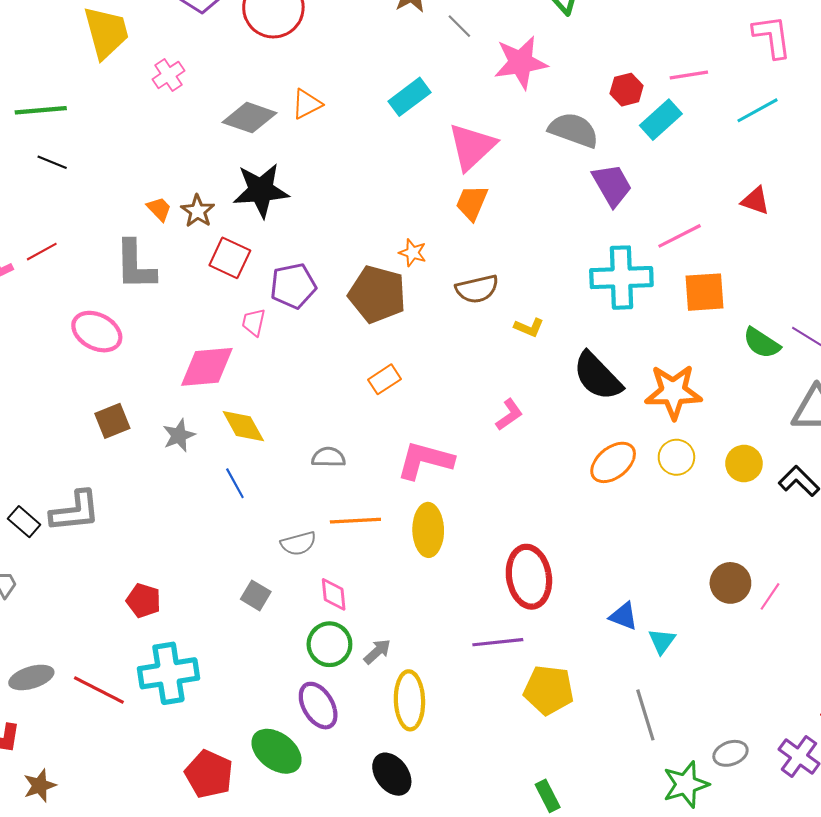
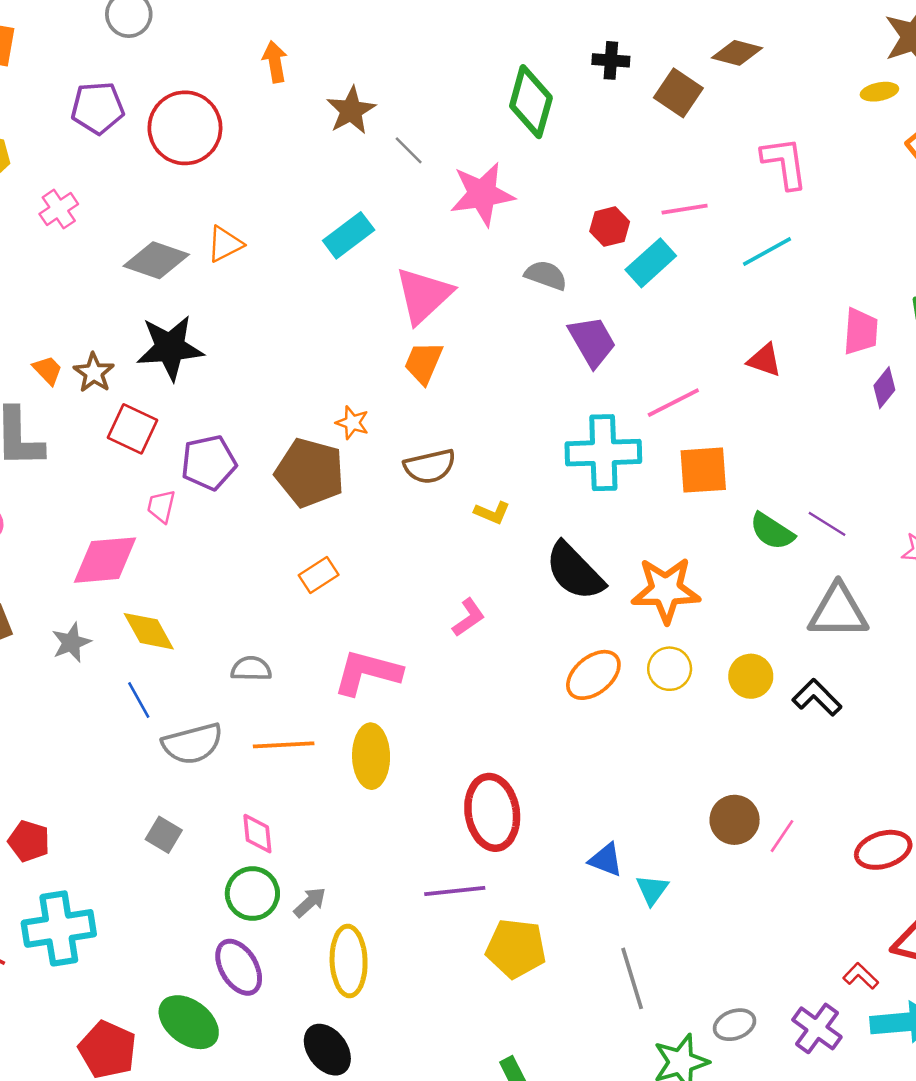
gray semicircle: (574, 130) -> (546, 275), size x0.7
gray semicircle: (298, 543) -> (192, 744), moved, size x1.4

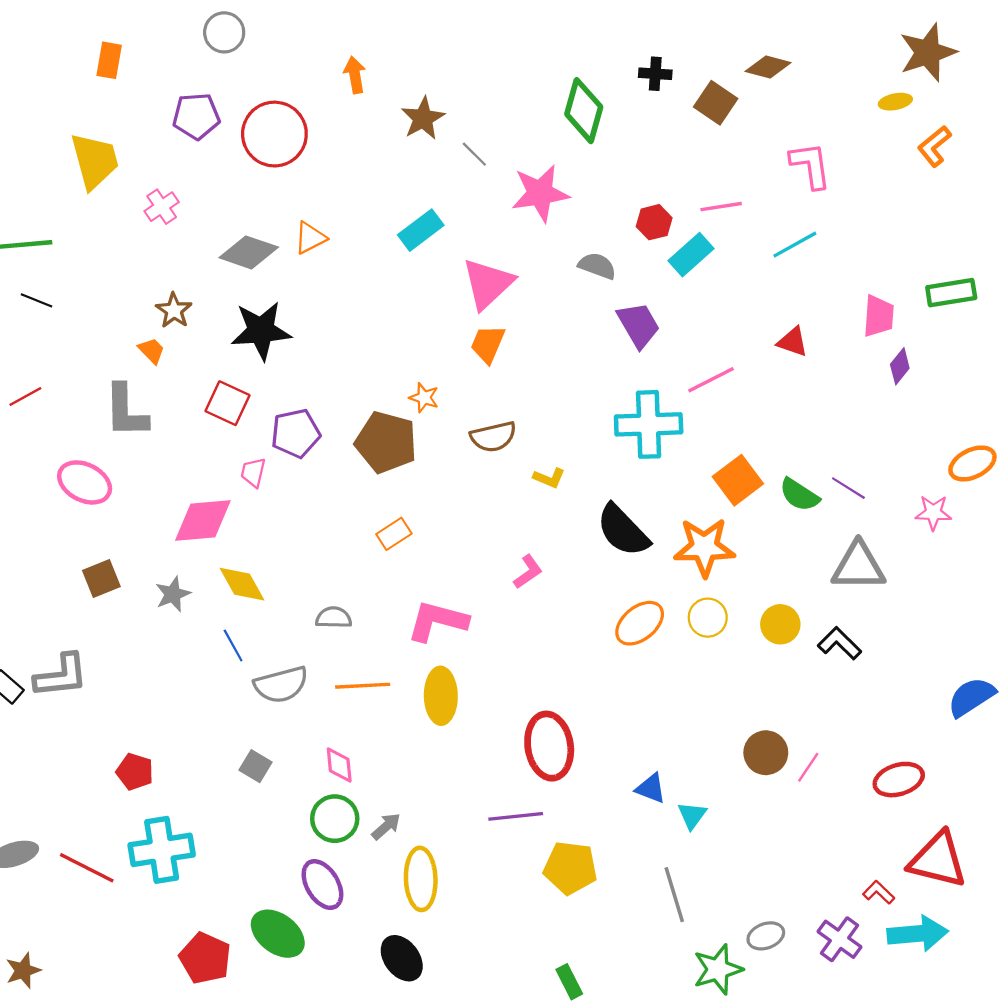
brown star: (94, 373) -> (174, 310), moved
orange square: (703, 470) -> (738, 480), moved, turned -33

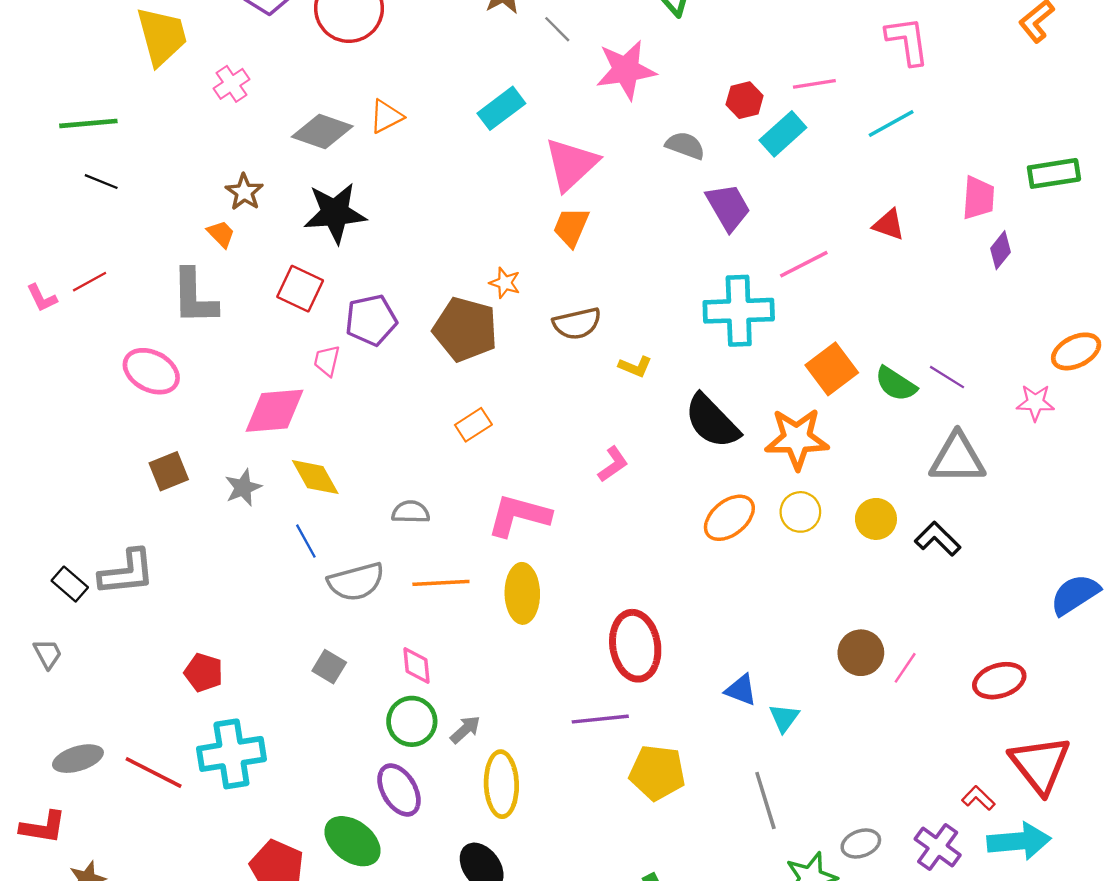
red triangle: (938, 860) -> (1040, 764), turned 38

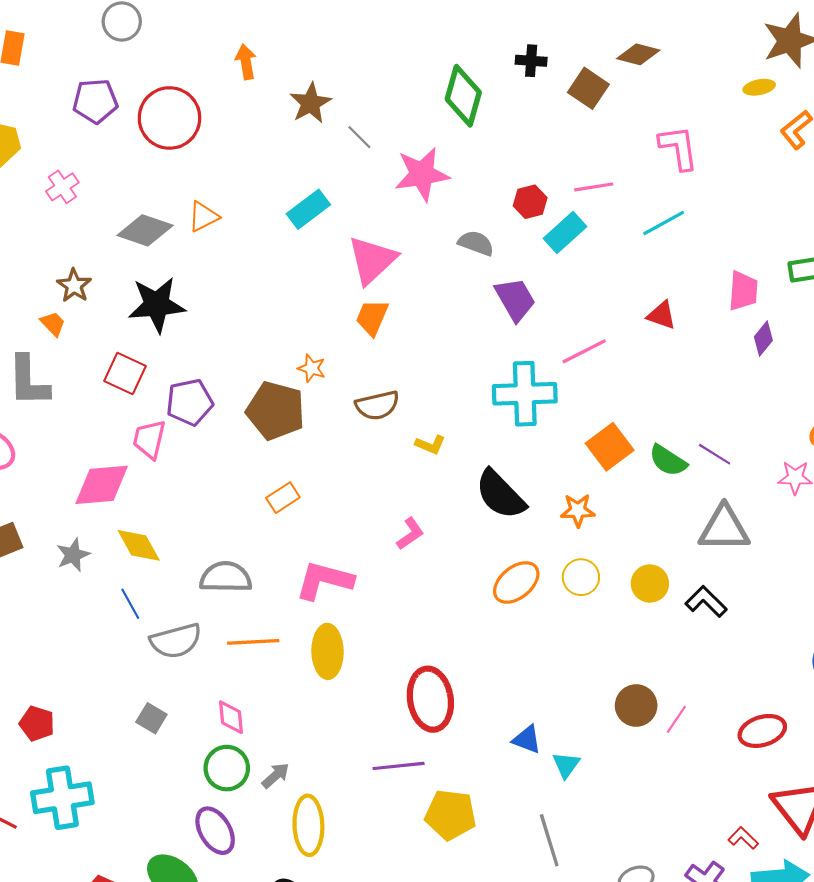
pink trapezoid: (327, 361) -> (149, 439), size x1.4
orange star: (797, 439) -> (578, 510), size x0.6
gray semicircle: (411, 512) -> (226, 577), size x1.5

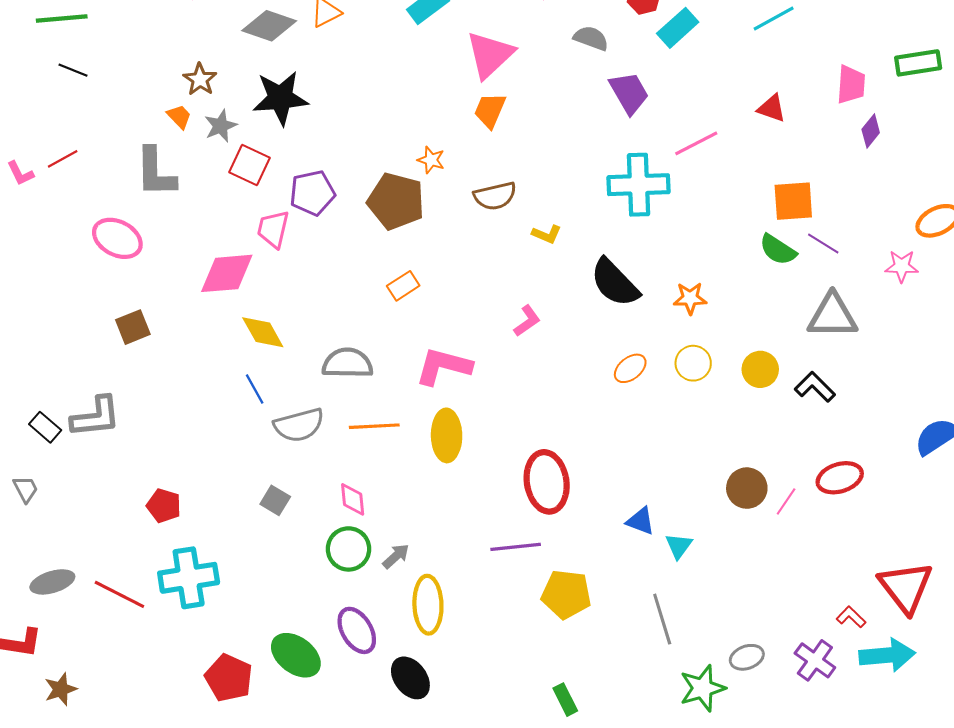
orange square: (610, 447) -> (793, 201), moved, turned 33
gray star: (73, 555) -> (221, 126), moved
orange ellipse: (516, 582) -> (630, 368), size x0.7
red ellipse: (762, 731) -> (840, 478), moved
purple ellipse: (215, 831) -> (357, 630), moved

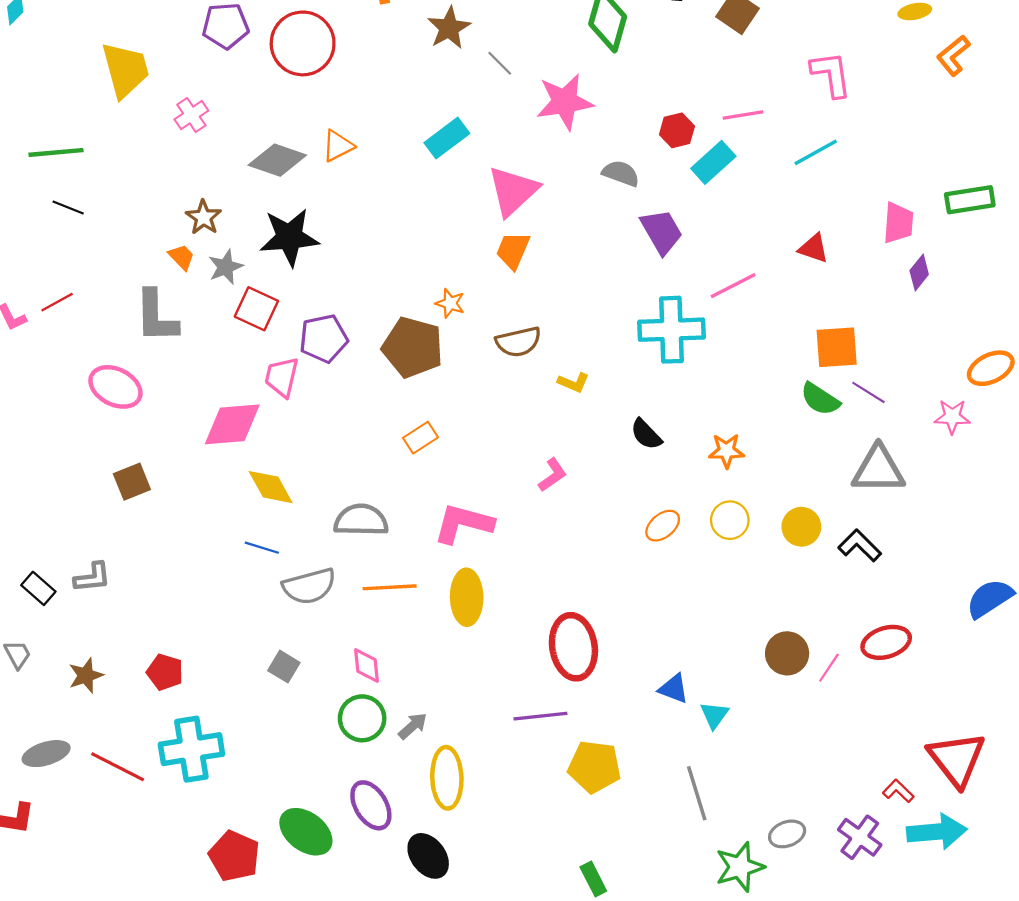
black semicircle: (615, 283) -> (646, 434), size x0.6
blue line: (255, 389) -> (262, 548), turned -44
gray L-shape: (96, 417) -> (92, 577), size x0.7
brown star: (61, 689) -> (86, 675), moved

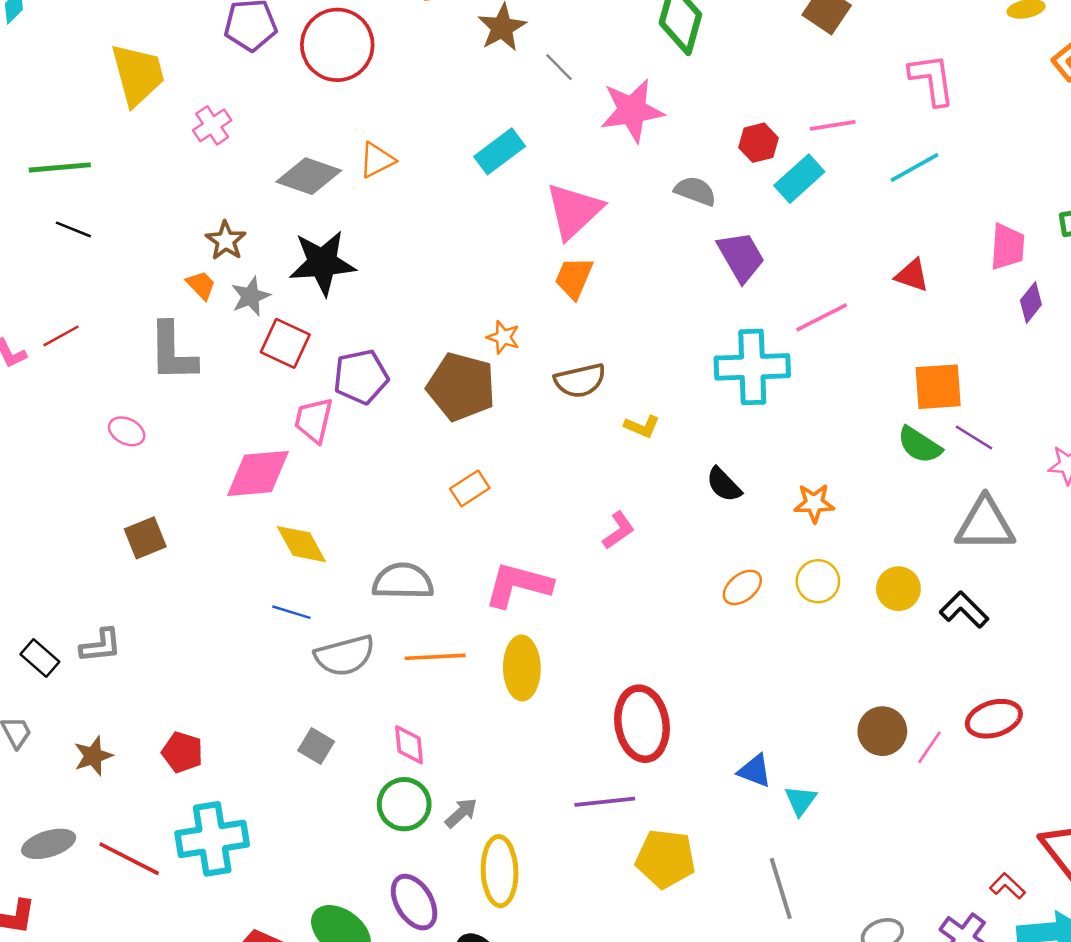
pink ellipse: (115, 387) -> (127, 431), size x0.6

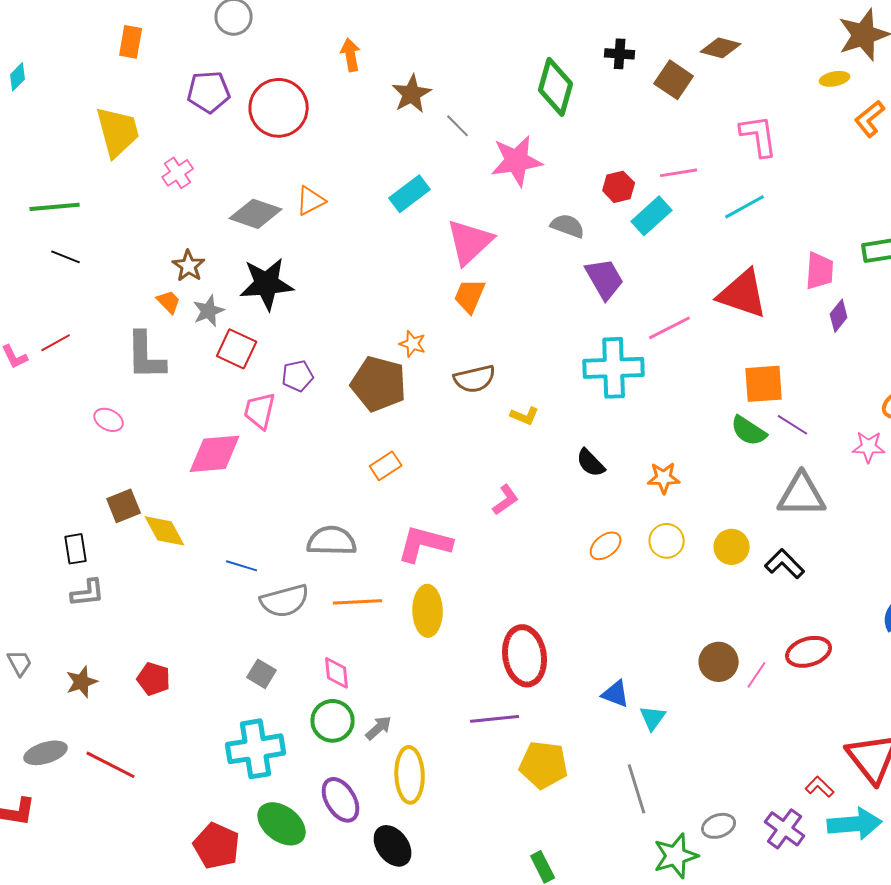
red triangle: (912, 275) -> (743, 294), size x1.8
purple pentagon: (361, 377) -> (298, 376), size x0.7
yellow diamond: (301, 544) -> (165, 531), moved
black rectangle: (40, 658) -> (76, 549), moved, turned 40
cyan cross: (212, 839) -> (256, 749), moved

